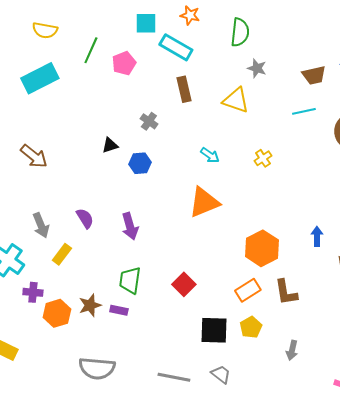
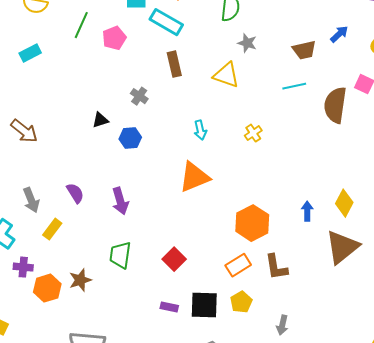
cyan rectangle: (40, 78) -> (30, 53), size x0.6
cyan arrow: (210, 155) -> (200, 130), turned 42
purple rectangle: (119, 310) -> (169, 307), moved

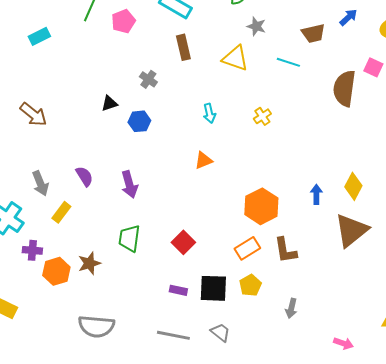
cyan line: (294, 86) -> (288, 62), moved, turned 30
orange triangle: (194, 177) -> (203, 160), size x0.6

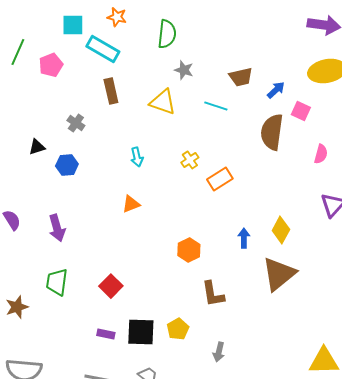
blue arrow: (348, 17) -> (276, 90), moved
orange hexagon: (261, 206) -> (189, 250), size x0.7
orange rectangle: (247, 248) -> (220, 179), moved

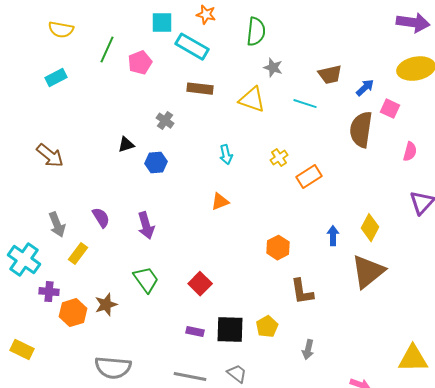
brown rectangle: (111, 91) -> (200, 89), turned -70
green trapezoid: (57, 282) -> (146, 280), turned 136

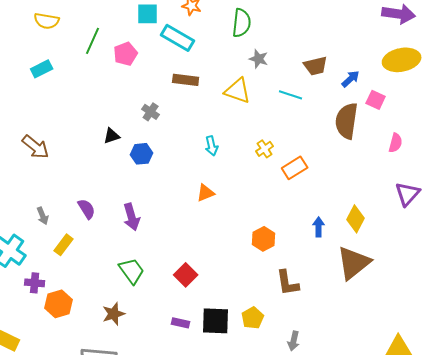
gray arrow: (57, 225) -> (43, 216), size x0.7
brown star: (106, 305) -> (114, 314), moved

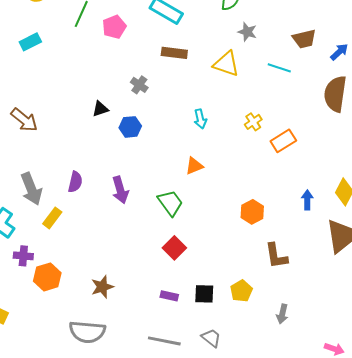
purple semicircle: (87, 209) -> (75, 182), turned 45
gray arrow: (43, 216) -> (31, 189), size x1.8
green trapezoid: (132, 271) -> (170, 203), moved
black square: (216, 321) -> (204, 294), size x0.7

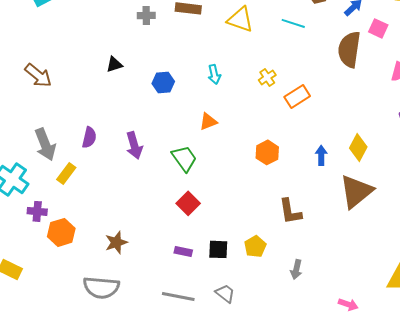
gray cross: (139, 85) -> (146, 15), moved, turned -36
blue hexagon: (130, 127) -> (163, 82), moved
orange hexagon: (252, 212) -> (267, 152), moved

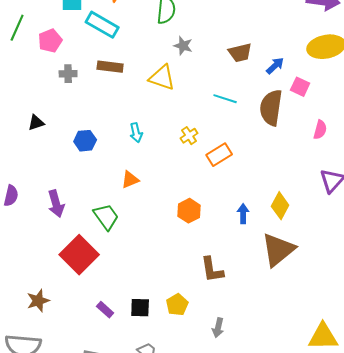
cyan line: (293, 23) -> (225, 99), moved
red square: (188, 203) -> (79, 255), moved, size x1.6
purple rectangle: (183, 251) -> (105, 310), turned 30

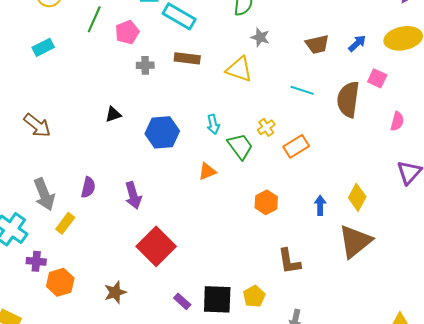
blue arrow: (275, 66) -> (357, 43), moved
blue hexagon: (85, 141) -> (162, 132), size x1.5
green trapezoid: (106, 217) -> (240, 146), moved
black square: (140, 308) -> (217, 299), size x1.5

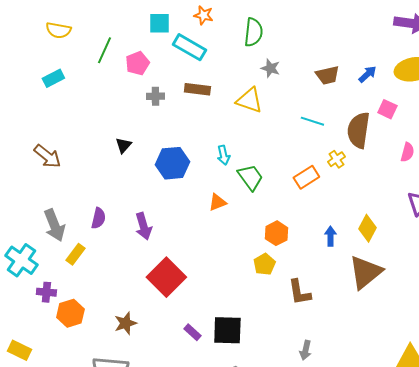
black triangle: (113, 114) -> (123, 145), turned -30
yellow cross: (266, 127) -> (336, 159), moved
yellow pentagon: (254, 296) -> (264, 264), moved

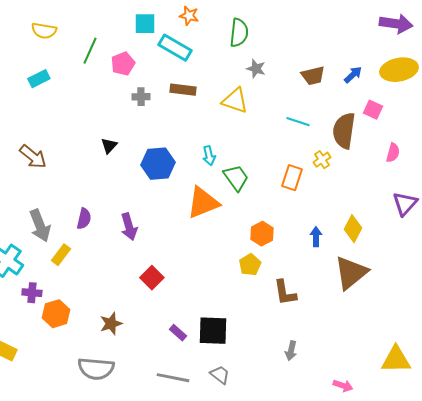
orange rectangle: (306, 177) -> (292, 178), turned -40
orange triangle: (217, 202) -> (203, 203), size x1.8
red square: (166, 277) -> (152, 278), size x0.6

